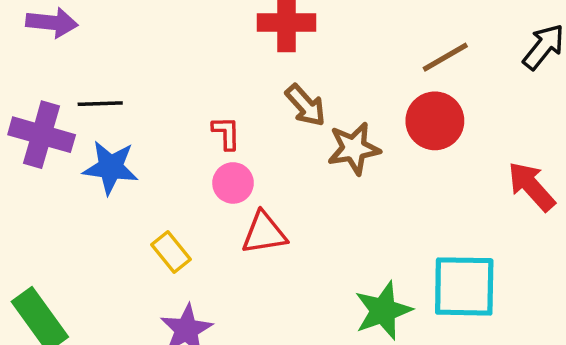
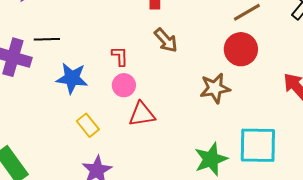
brown star: (354, 148) -> (215, 88), moved
blue star: (111, 167) -> (72, 78), moved

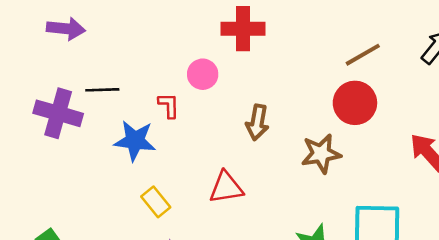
brown arrow: (166, 40) -> (257, 122), moved, turned 52
red L-shape: (120, 56) -> (169, 105), moved
pink circle: (124, 85) -> (203, 74), moved

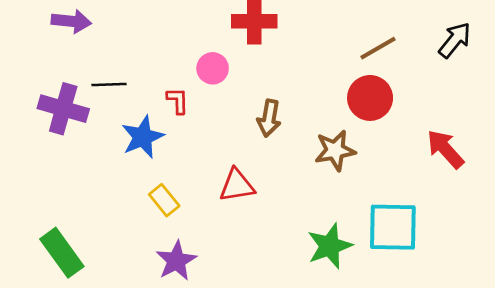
blue star: (135, 141) -> (143, 137), turned -30

